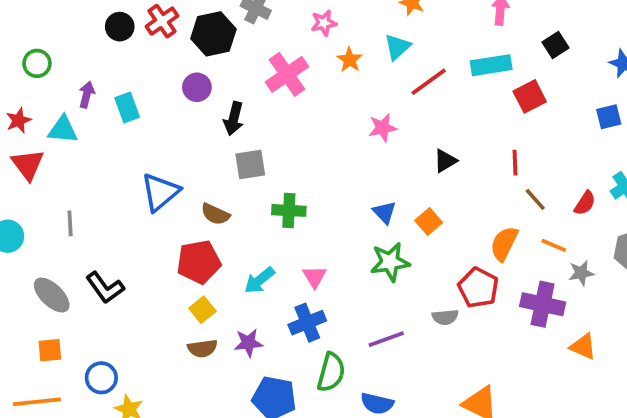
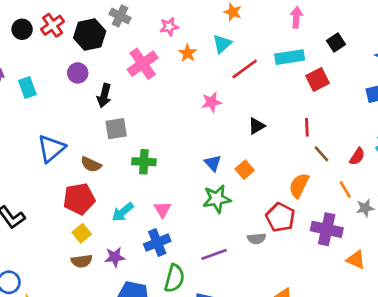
orange line: (554, 245) -> (345, 190), moved, turned 36
gray star: (581, 273) -> (365, 208), moved

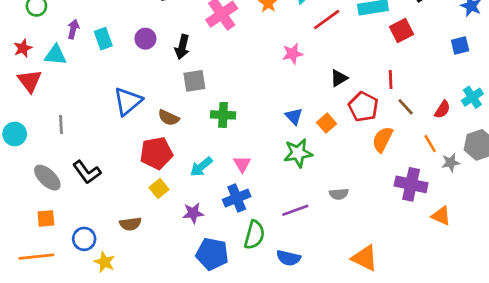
purple circle: (78, 73) -> (145, 39), moved
red pentagon: (280, 217) -> (363, 107), moved
brown semicircle: (82, 261) -> (130, 224), moved

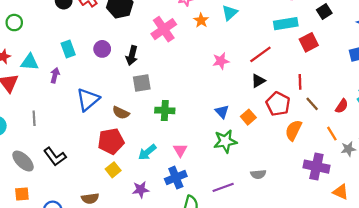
red line: (327, 20) -> (260, 54), moved
purple arrow: (73, 29) -> (55, 75), moved

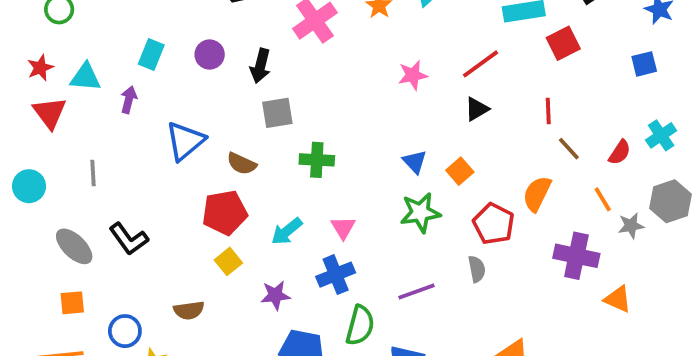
cyan rectangle: (68, 49) -> (151, 54), turned 42
red pentagon: (278, 104) -> (494, 224), moved
gray semicircle: (258, 174) -> (477, 269), turned -96

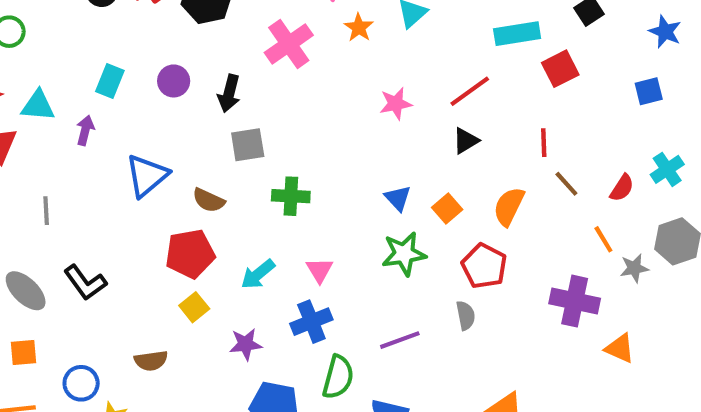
orange semicircle: (537, 194) -> (509, 206), moved

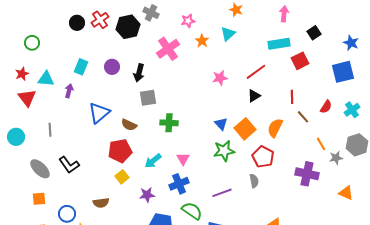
blue square: (649, 91) -> (343, 72), size x1.6
red semicircle: (622, 188) -> (326, 107), moved
orange square: (447, 208) -> (245, 129), size x1.5
orange triangle: (620, 348) -> (346, 193), moved
green semicircle: (338, 377) -> (192, 211), turned -70

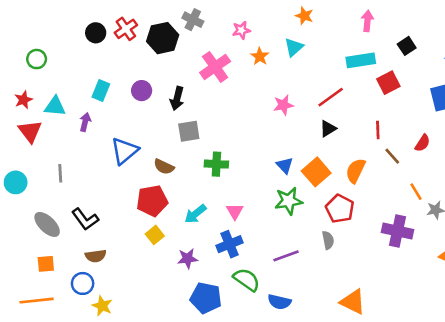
brown semicircle: (101, 203) -> (96, 256), moved

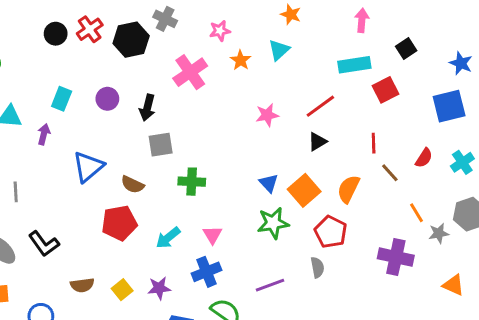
yellow square: (155, 235) -> (122, 290), moved
brown semicircle: (96, 256) -> (82, 285), moved

